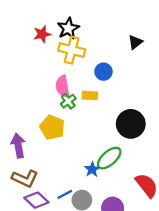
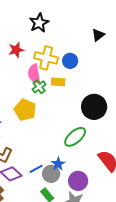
red star: (42, 34) -> (16, 50), moved
yellow cross: (72, 50) -> (46, 58), moved
blue star: (92, 169) -> (58, 164), moved

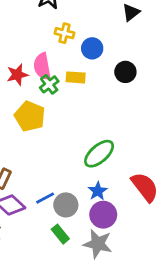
red star: (16, 50) -> (17, 75), moved
yellow cross: (46, 58) -> (64, 33), moved, size x0.6
black circle: (94, 107) -> (125, 72), moved, size x0.6
blue star: (58, 164) -> (98, 191), moved

